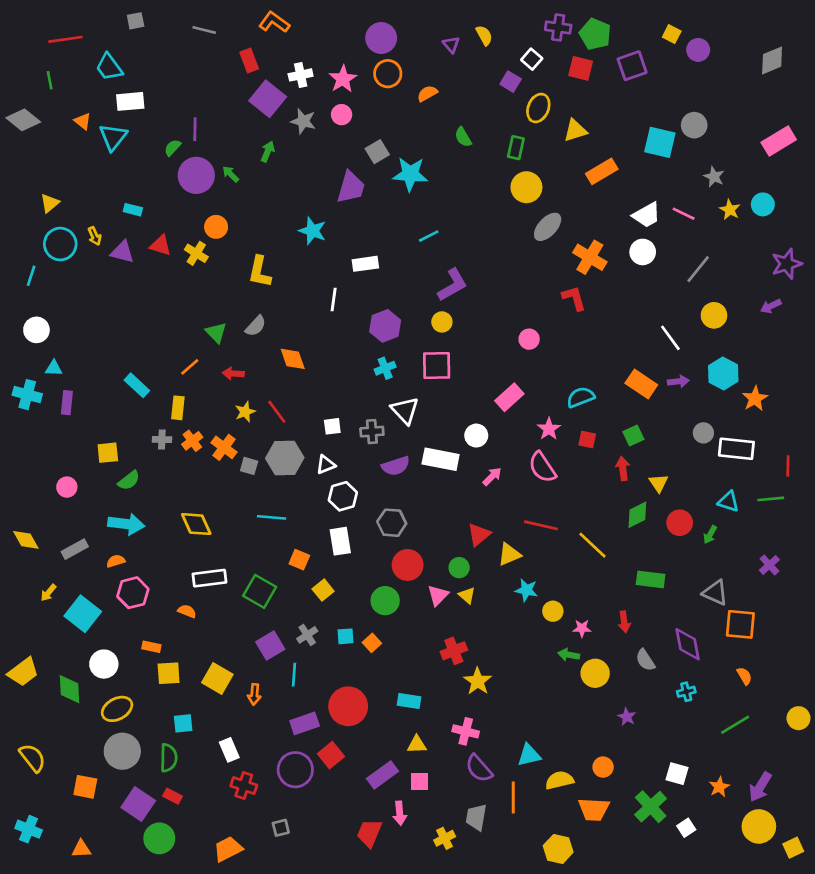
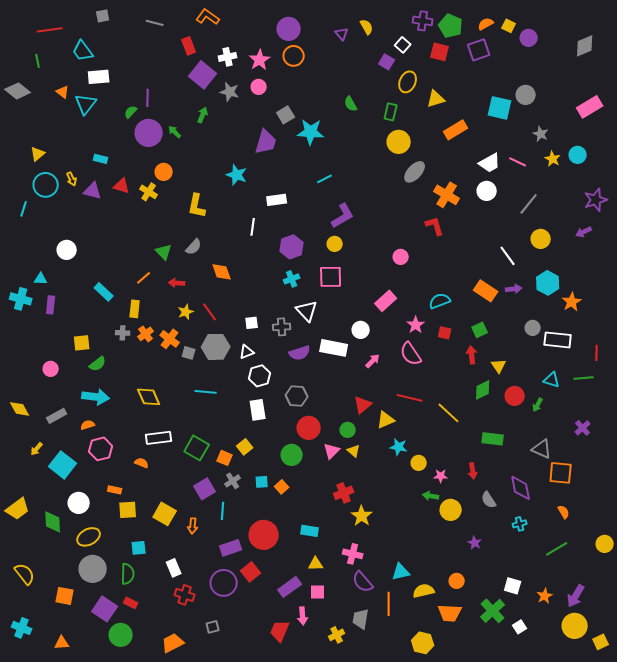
orange semicircle: (427, 93) -> (486, 24), moved
white circle: (36, 330) -> (67, 250), moved
orange square: (299, 560) -> (225, 458), moved

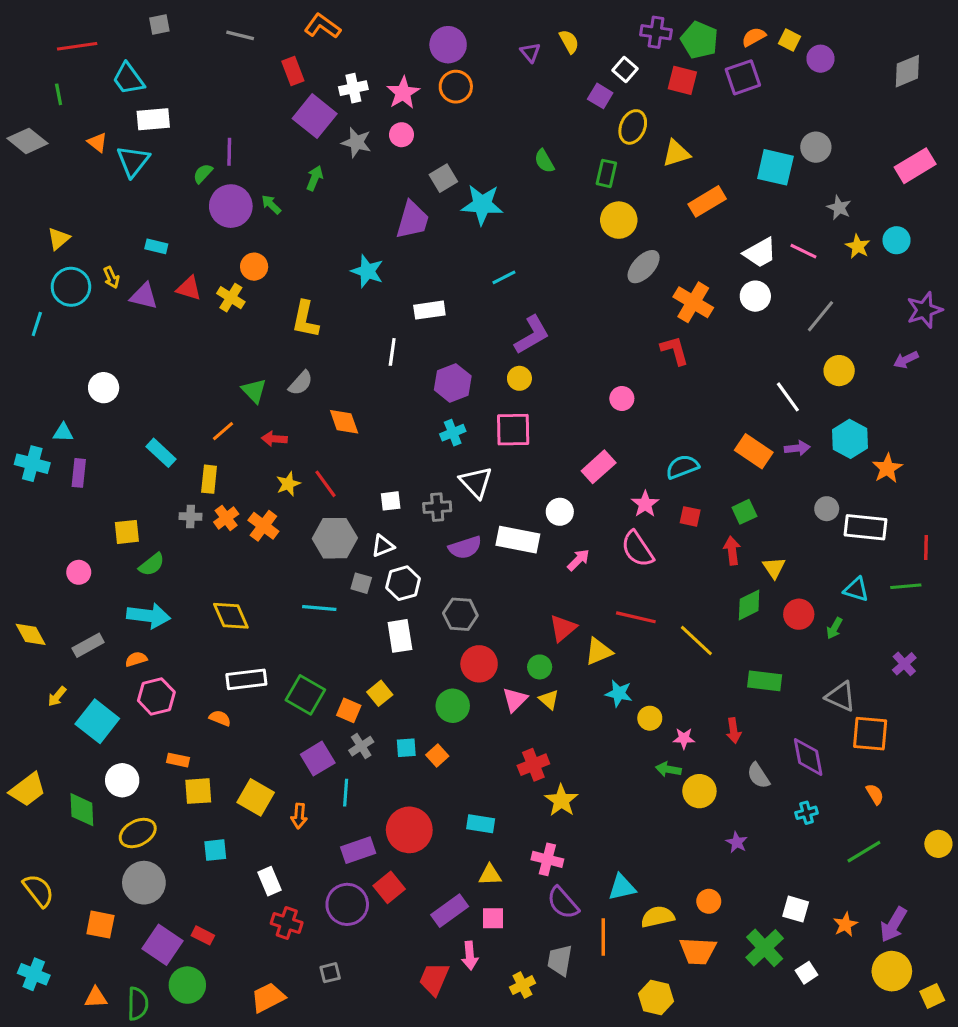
gray square: (189, 353) -> (361, 583), moved
green semicircle: (128, 574) -> (138, 1004), moved

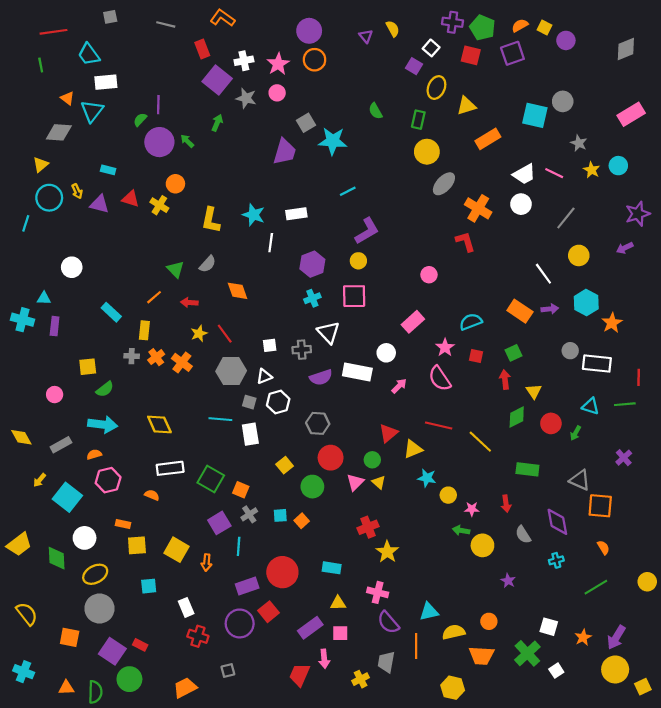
gray diamond: (28, 141) -> (59, 132), moved, turned -35
cyan star: (367, 271) -> (254, 215), moved
white rectangle: (400, 636) -> (250, 434), moved
yellow square: (380, 693) -> (285, 465), moved

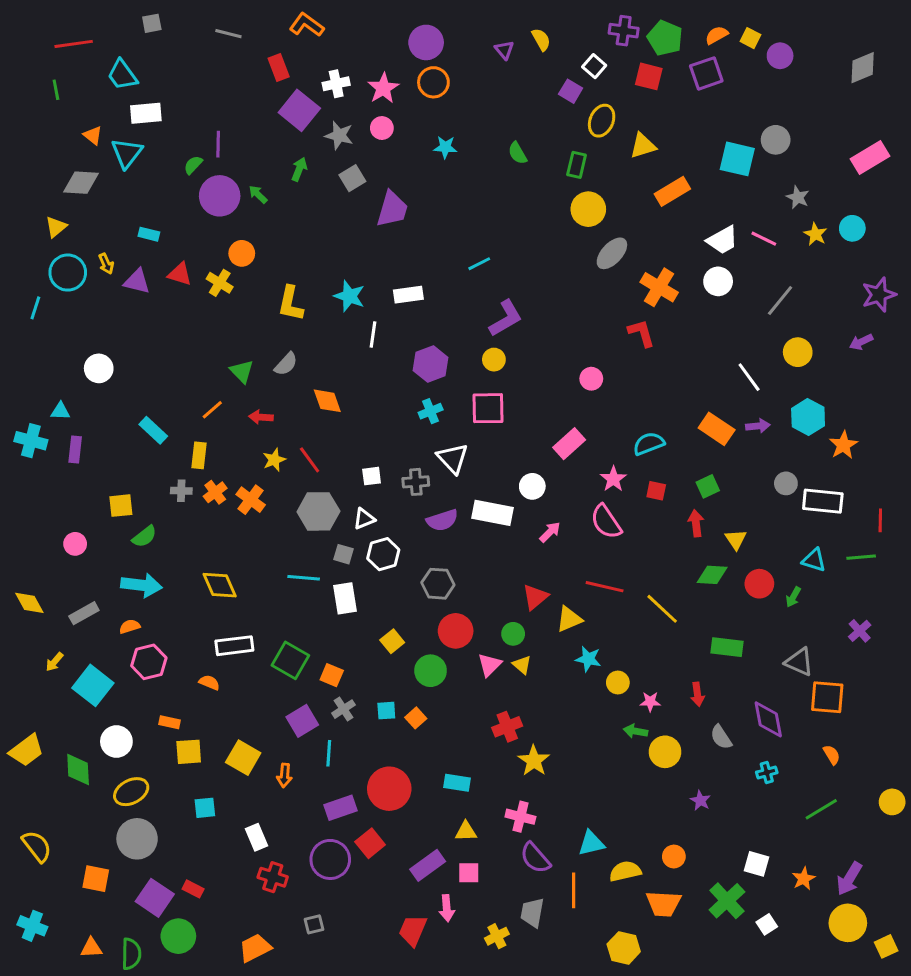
gray square: (306, 123) -> (352, 178), moved
cyan star: (333, 141) -> (445, 147), moved, size x0.6
green diamond: (517, 417) -> (712, 575), turned 30

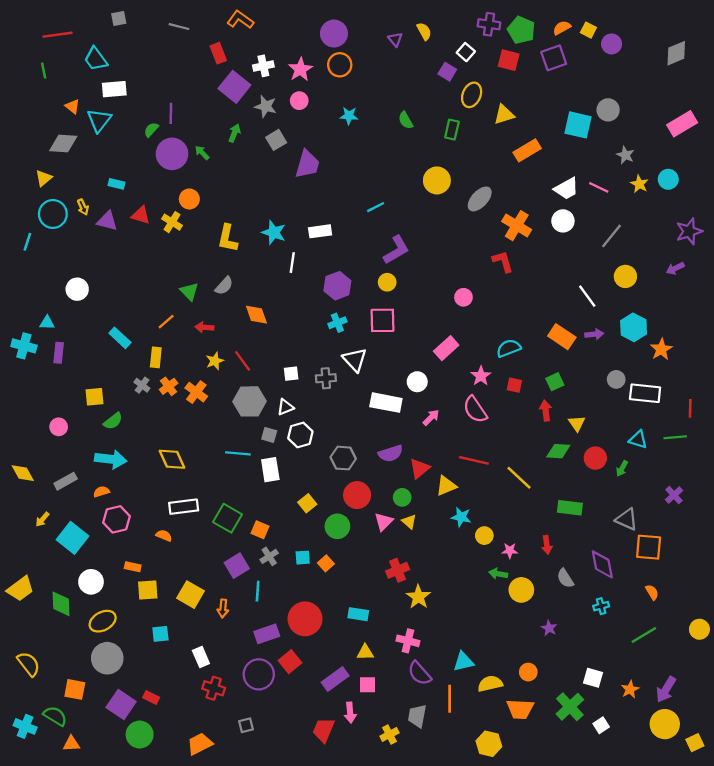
yellow circle: (588, 209) -> (437, 180), moved
gray cross: (181, 491) -> (142, 385), turned 35
purple semicircle: (442, 520) -> (391, 453), moved
green semicircle: (131, 954) -> (55, 716), moved, turned -60

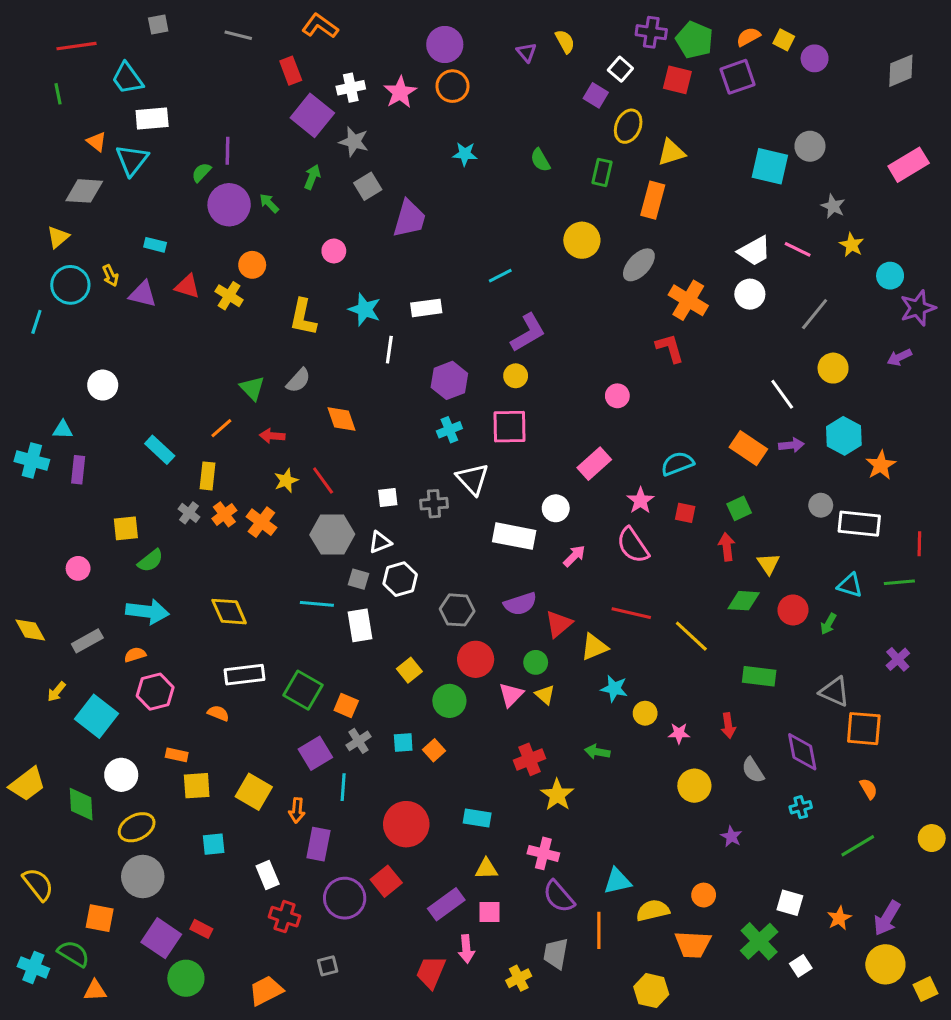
pink circle: (299, 101) -> (334, 251), moved
orange rectangle: (527, 150) -> (653, 200), moved, turned -44
cyan circle: (668, 179) -> (890, 276), moved
green arrow: (498, 574) -> (597, 752), moved
purple rectangle: (267, 634) -> (318, 844), moved, turned -60

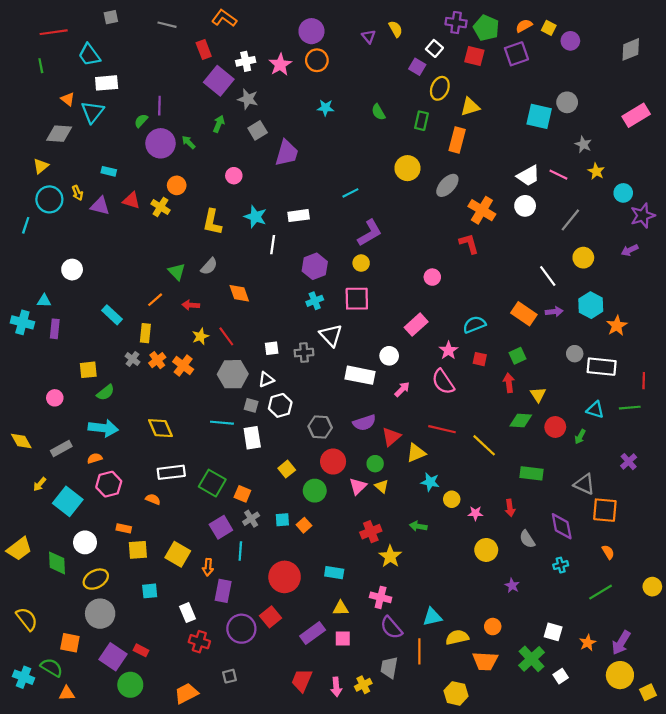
pink arrow: (466, 949) -> (336, 687), moved

